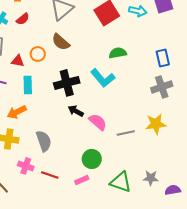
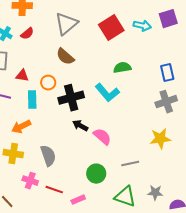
orange circle: (38, 54) -> (48, 83), moved
gray line: (126, 133) -> (130, 164), moved
pink rectangle: (82, 180) -> (78, 200), moved

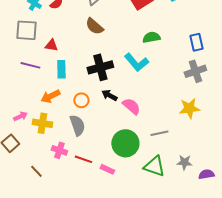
orange circle: (48, 83) -> (81, 100), moved
green circle: (96, 174) -> (125, 143), size x1.4
pink rectangle: (78, 200) -> (107, 169), turned 48

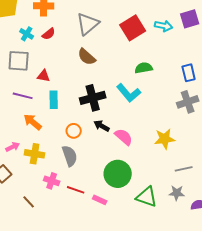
orange arrow: (50, 96) -> (33, 122), moved, turned 66
yellow star: (189, 108) -> (165, 139), moved
gray line: (159, 133) -> (184, 169), moved

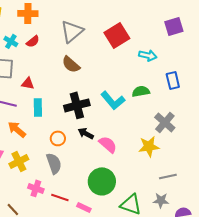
cyan arrow: (164, 26) -> (148, 55), moved
green semicircle: (144, 68) -> (141, 91), moved
gray cross: (188, 102) -> (165, 122), moved, turned -30
yellow cross: (35, 154) -> (19, 161), turned -36

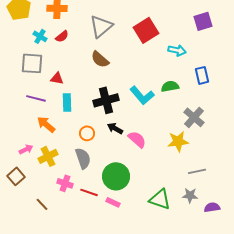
green circle: (102, 181) -> (116, 176), moved

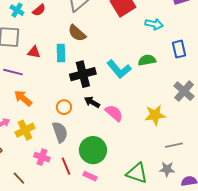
cyan rectangle: (67, 102) -> (61, 53), moved
gray cross: (194, 117) -> (184, 91), moved
red line: (89, 192) -> (66, 166), turned 48

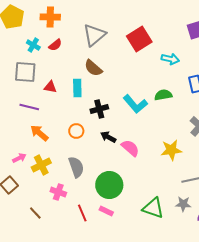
black cross: (83, 74) -> (99, 109), size x0.7
orange circle: (64, 107) -> (76, 131), moved
red line: (66, 166) -> (82, 213), moved

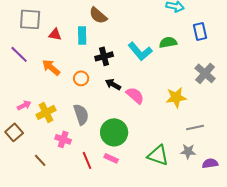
purple line: (29, 107) -> (19, 54), moved, turned 30
orange arrow: (39, 133) -> (51, 67), moved

